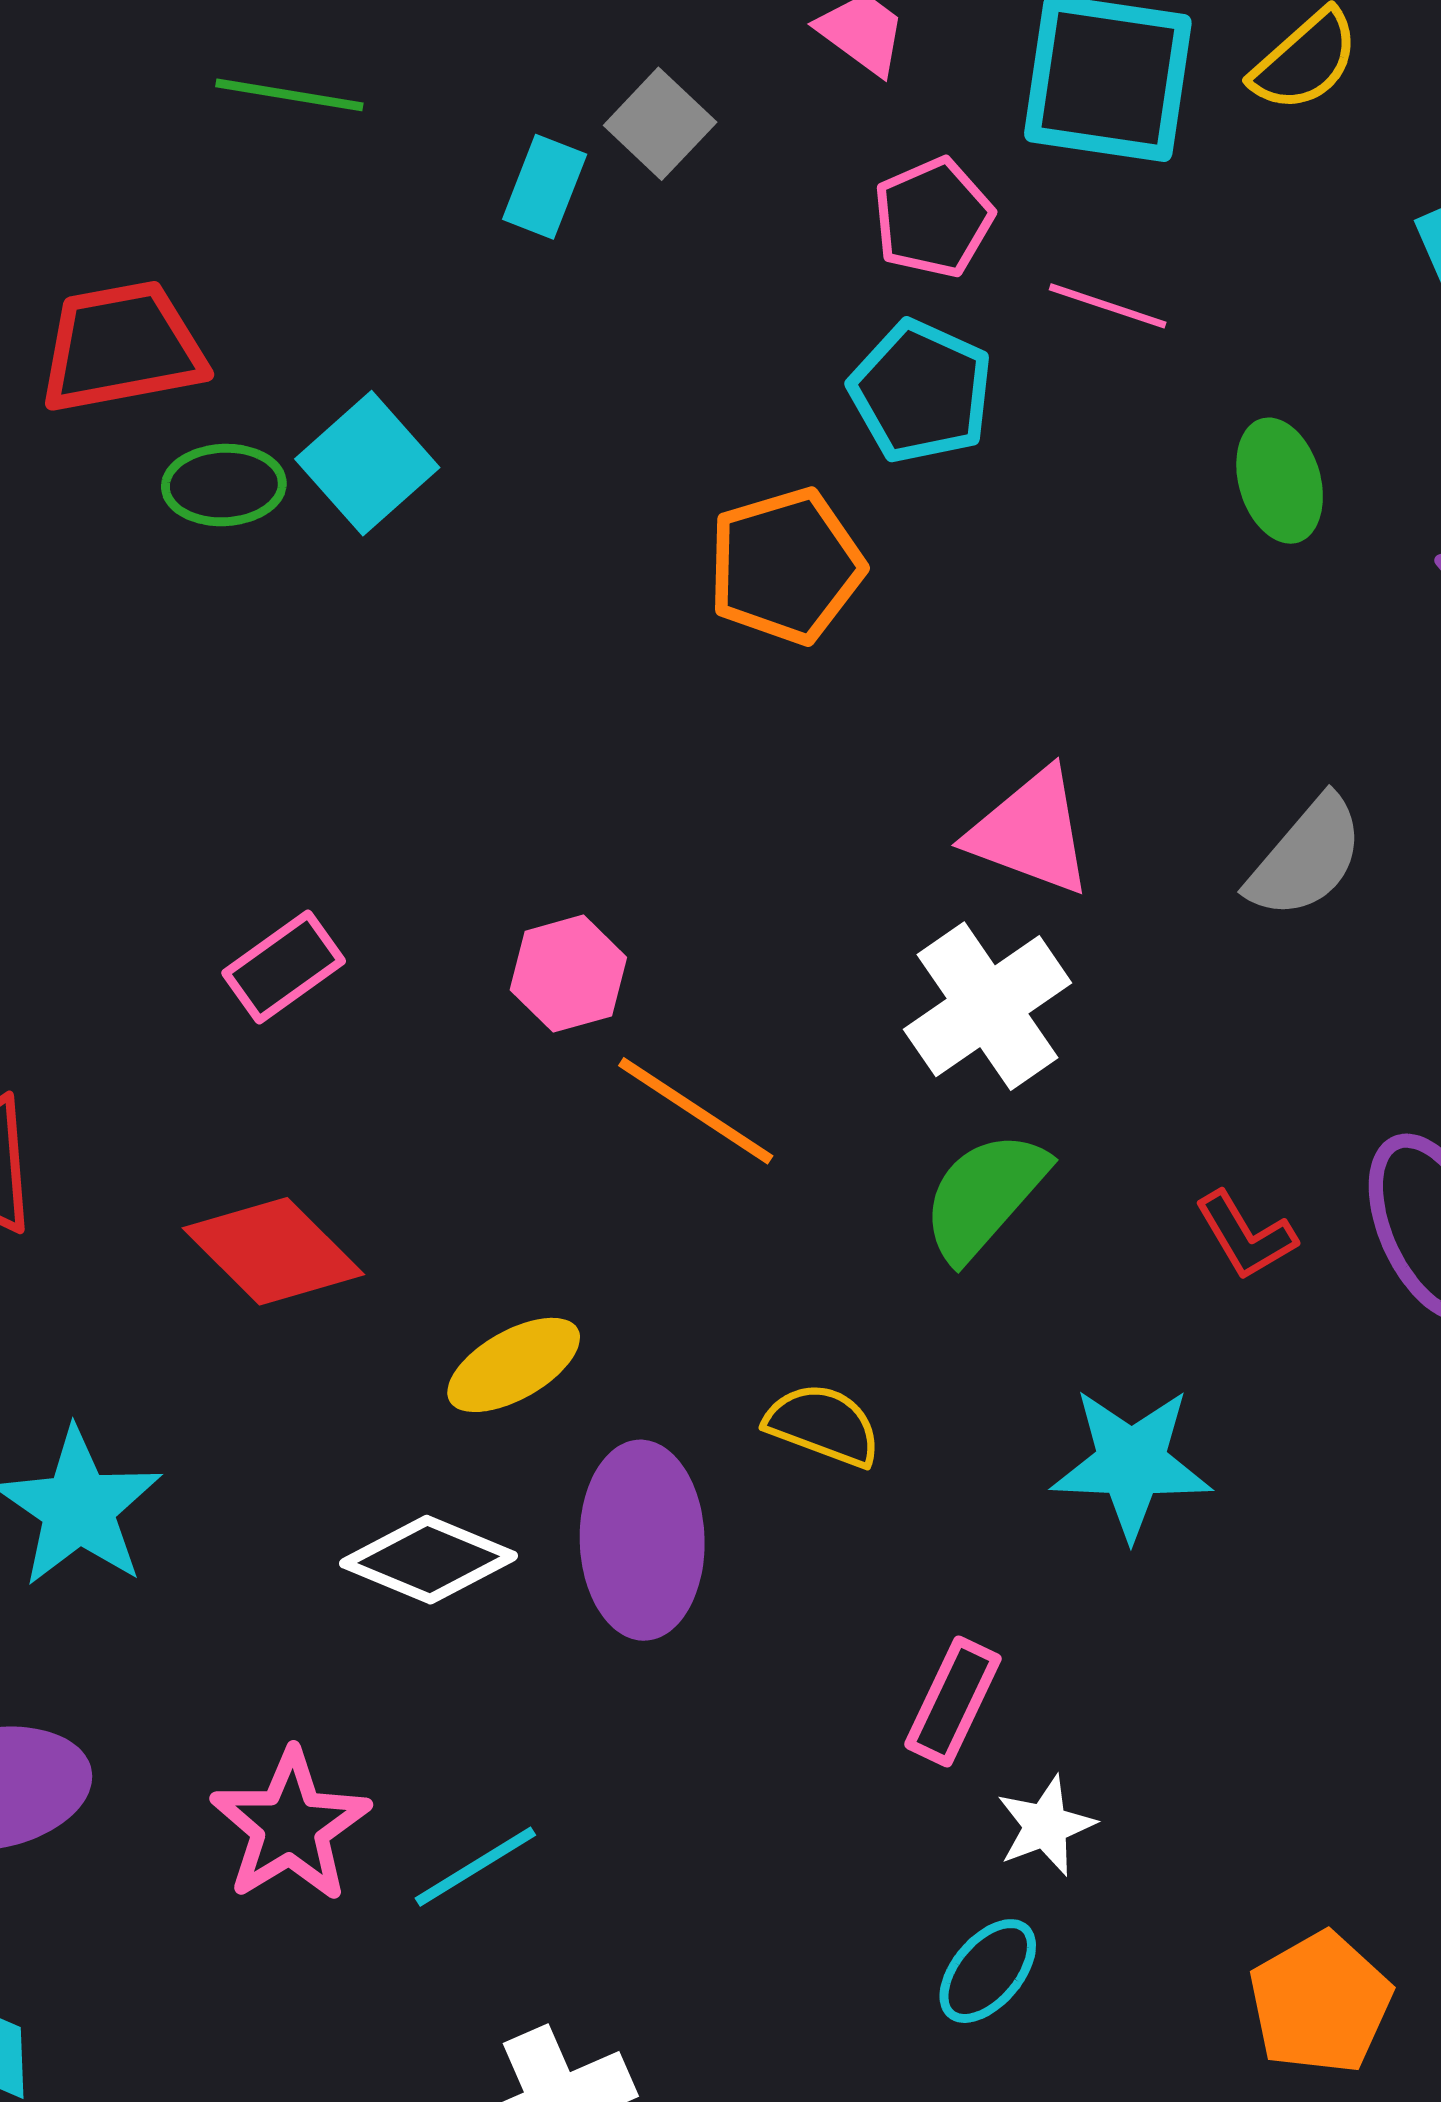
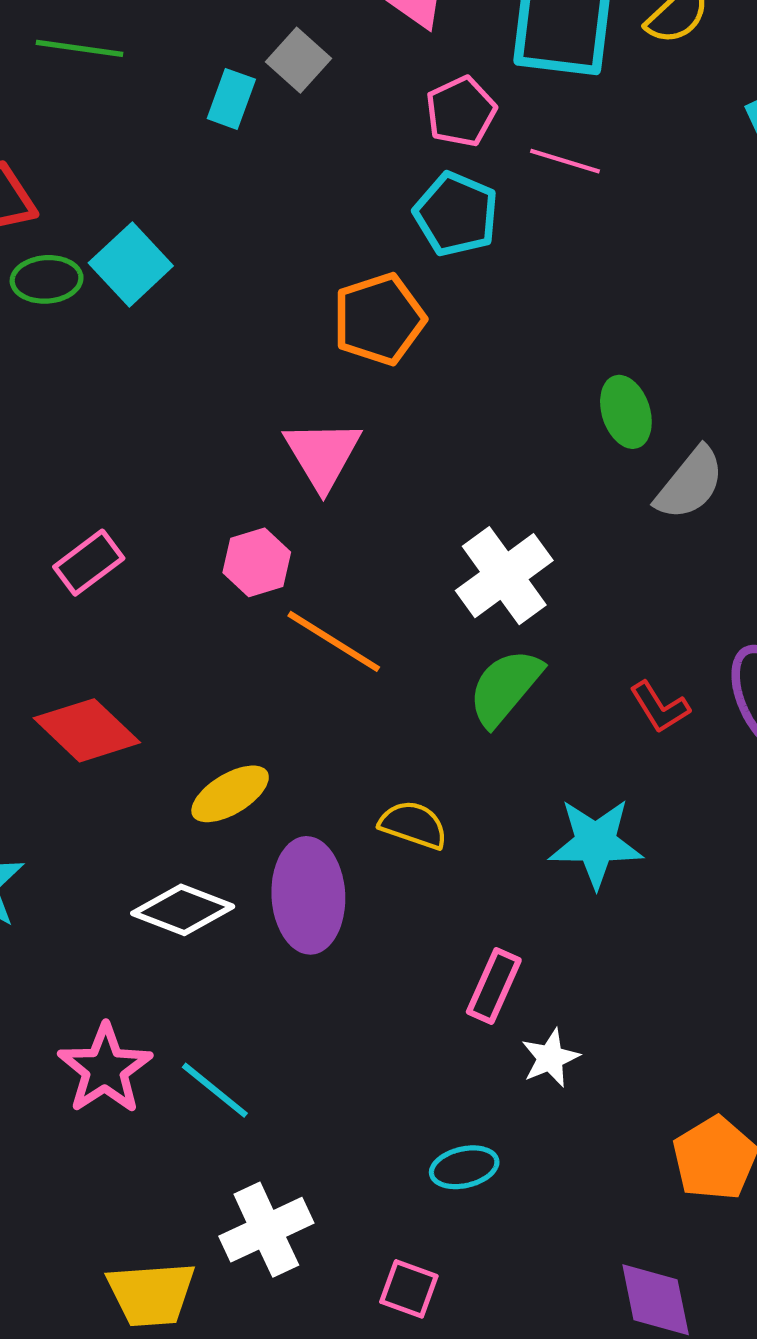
green ellipse: (1280, 481) -> (626, 412), moved
pink triangle: (1031, 832) -> (322, 454), moved, turned 40
cyan line: (475, 1867) -> (215, 1090), turned 72
cyan ellipse: (988, 1971) -> (464, 1167), moved, turned 38

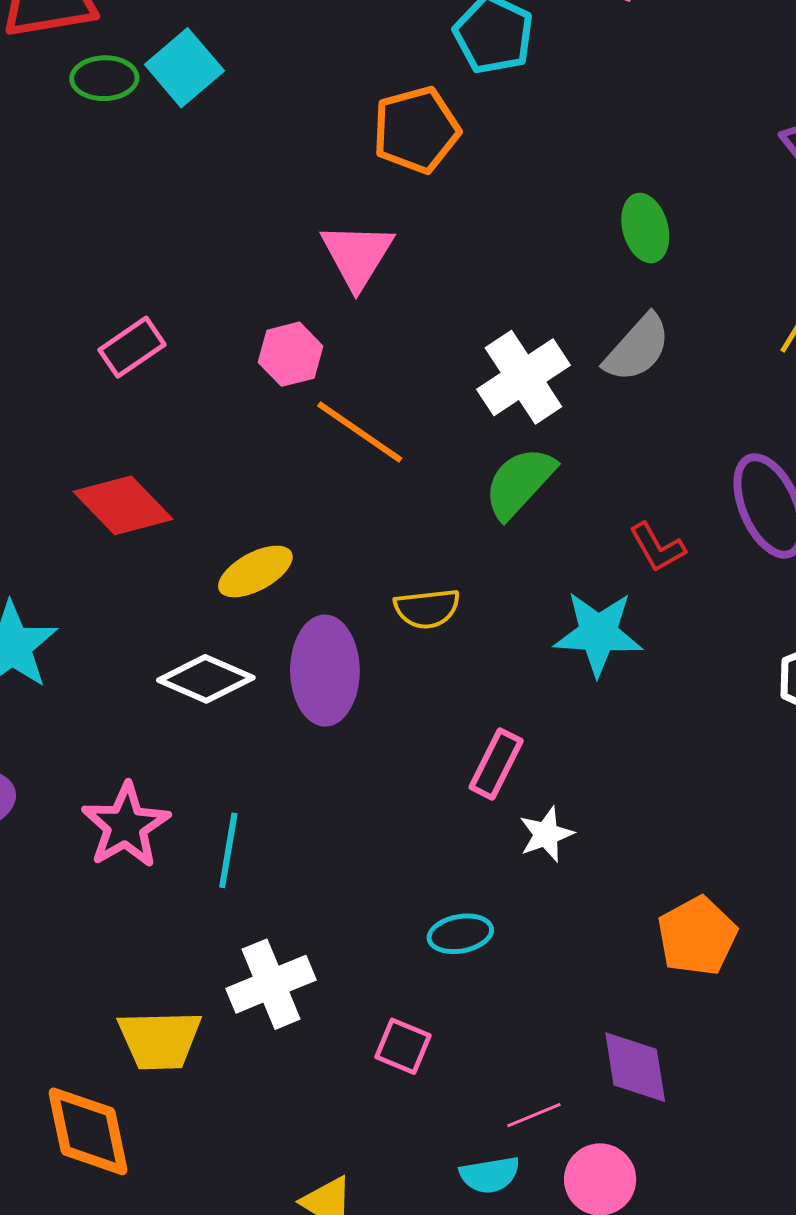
gray semicircle: (690, 483) -> (637, 348), moved
red L-shape: (660, 707) -> (657, 547), moved
yellow semicircle: (413, 825) -> (427, 609), turned 152
cyan line: (215, 1090) -> (228, 850), turned 58

